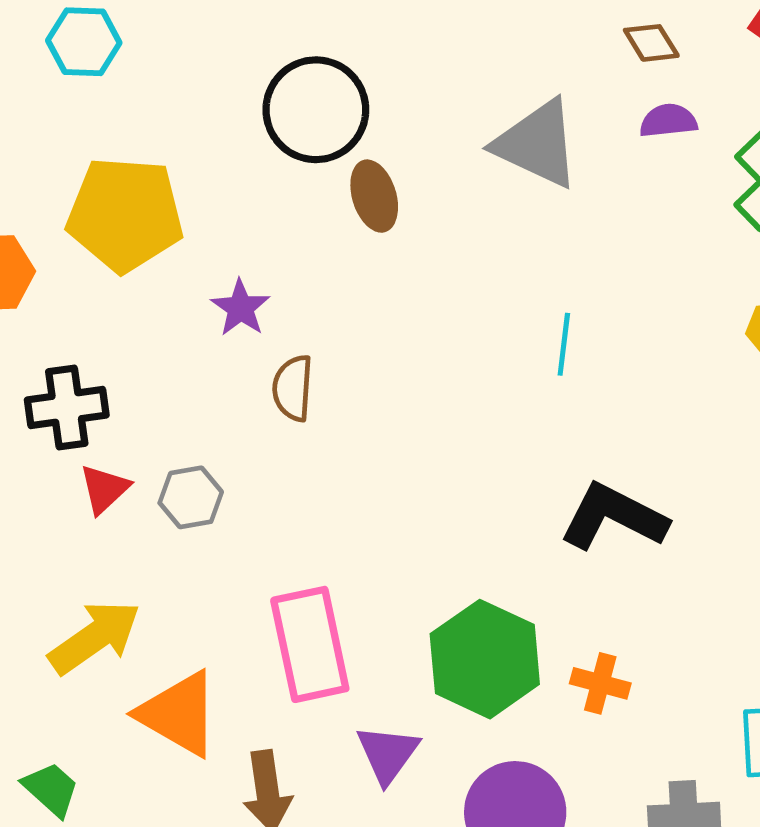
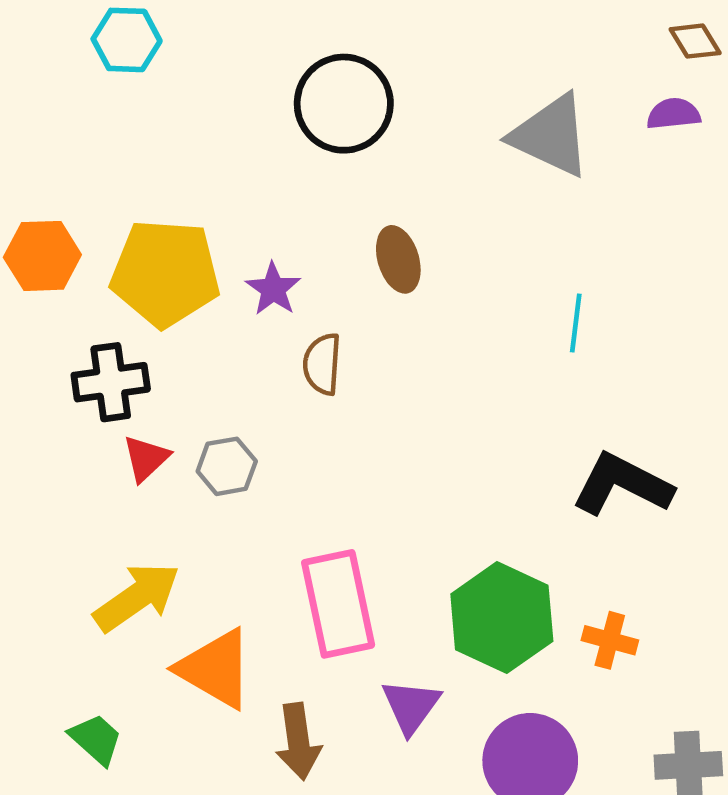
brown diamond: (651, 43) -> (695, 41), moved
brown ellipse: (374, 196) -> (398, 259), moved
yellow pentagon: (125, 214) -> (165, 273), moved

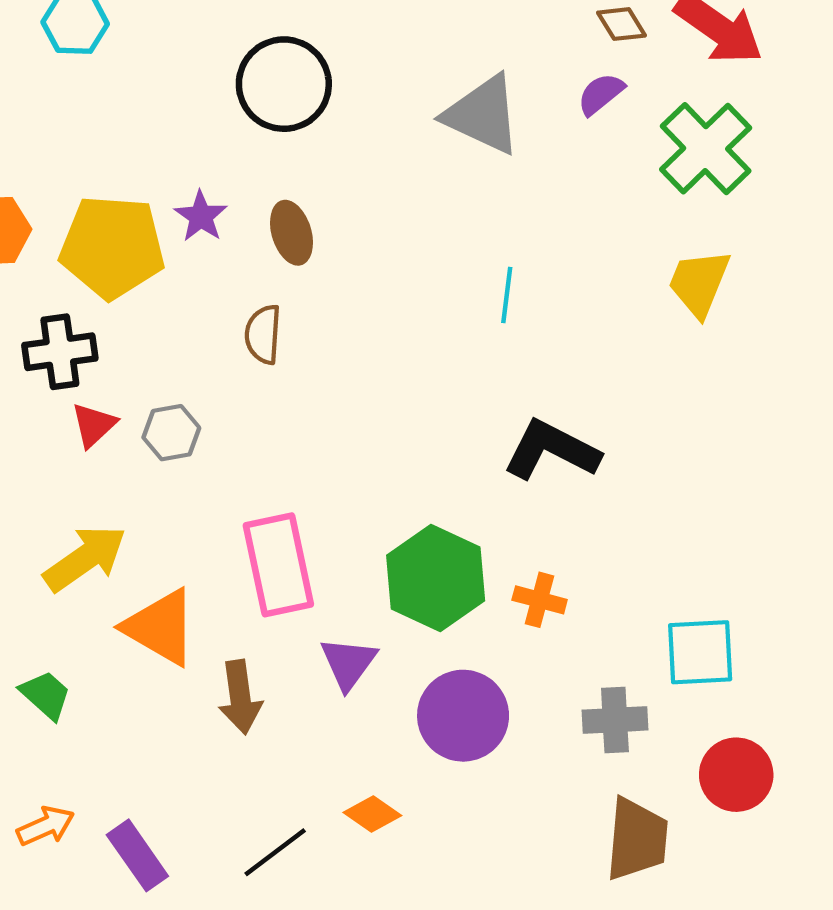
purple semicircle: (673, 114) -> (601, 94), turned -33
brown ellipse: (398, 259) -> (292, 233), moved
purple star: (273, 289) -> (201, 216), moved

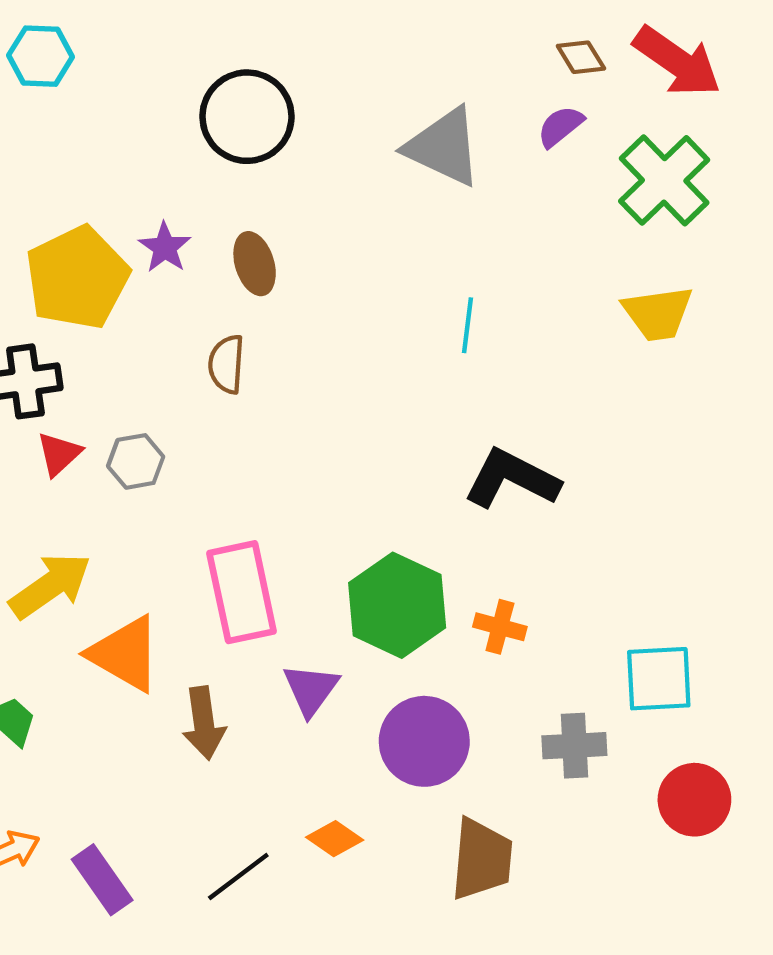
yellow pentagon: (112, 247) -> (77, 278), turned -30
yellow trapezoid: (699, 283) -> (658, 313), turned -120
brown trapezoid: (637, 839) -> (482, 859), moved

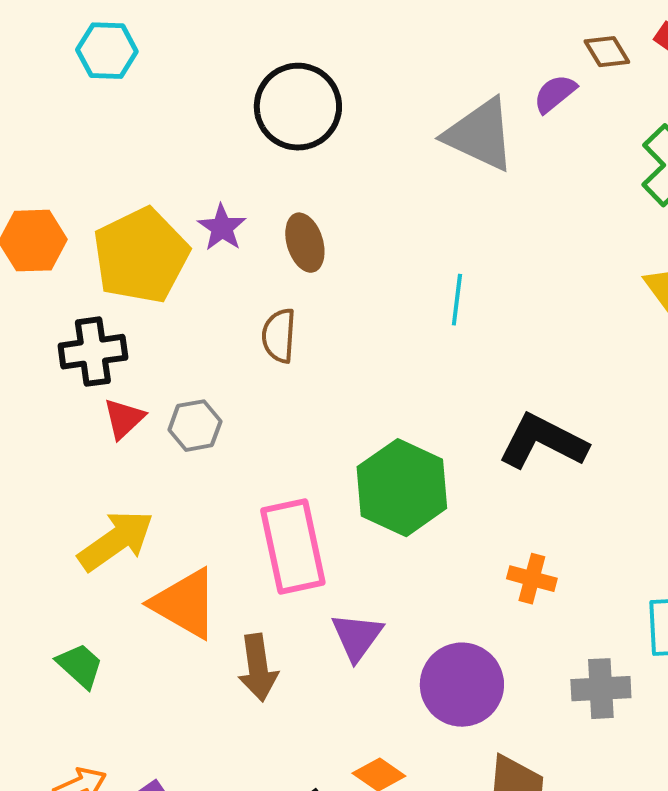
purple semicircle: (560, 126) -> (555, 94), moved
cyan line: (467, 325) -> (457, 300), moved
green hexagon: (397, 605) -> (402, 488), moved

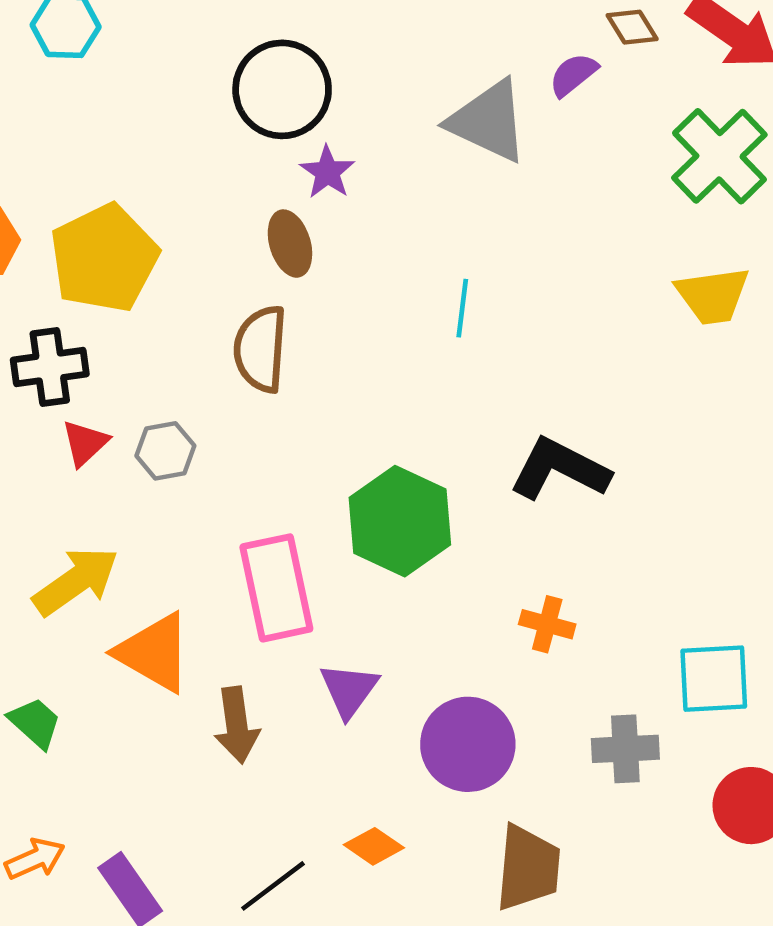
purple star: (222, 228) -> (327, 172), moved
brown semicircle: (279, 336) -> (261, 349), size x1.4

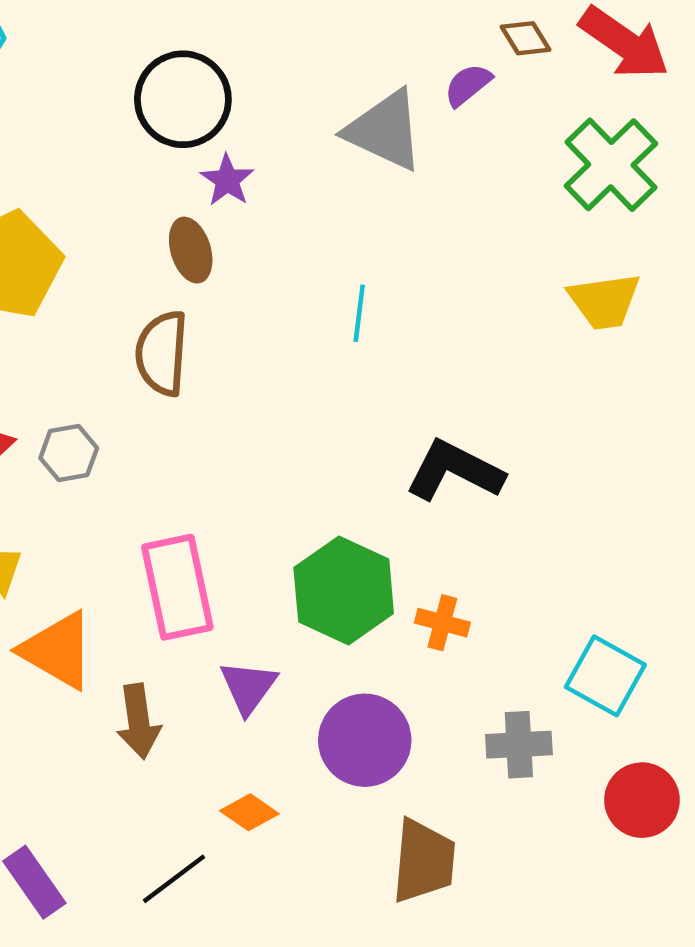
green hexagon: (400, 521) -> (344, 591), moved
cyan square: (714, 679) -> (605, 676), turned 32
orange diamond: (374, 846) -> (249, 812), moved

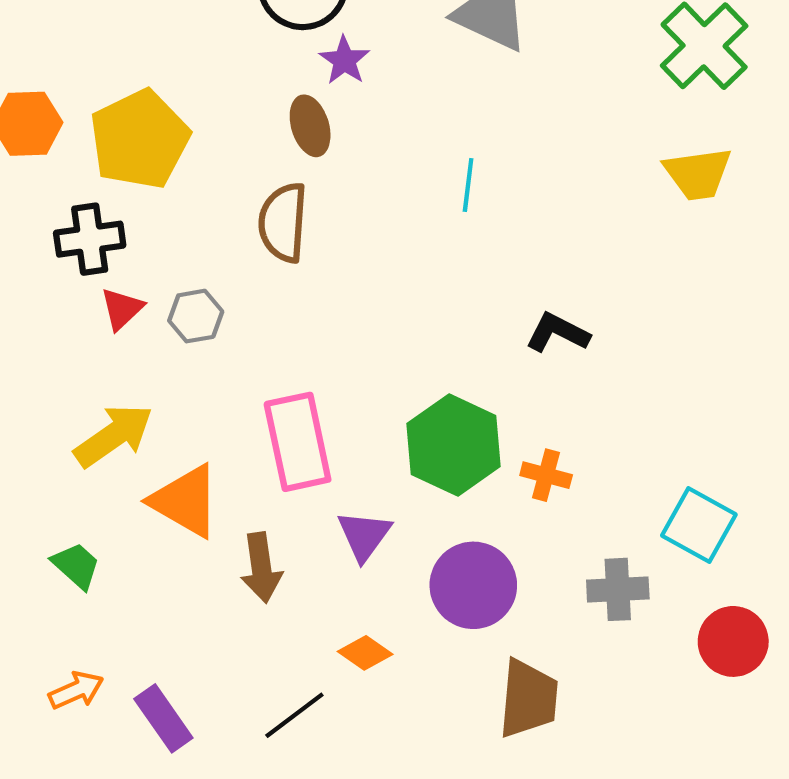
black L-shape: (455, 471) -> (557, 333), size x0.7

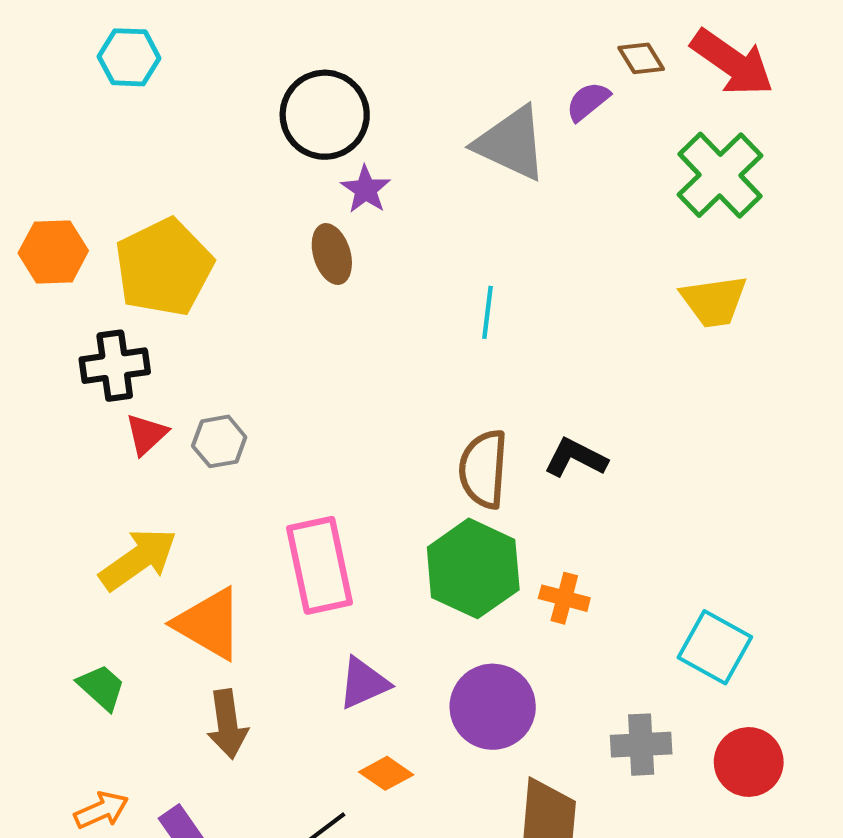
brown semicircle: (283, 222) -> (483, 469), moved
purple triangle: (364, 535) -> (364, 683), moved, turned 30
brown arrow: (261, 568) -> (227, 724), moved
gray cross: (618, 589) -> (641, 745), moved

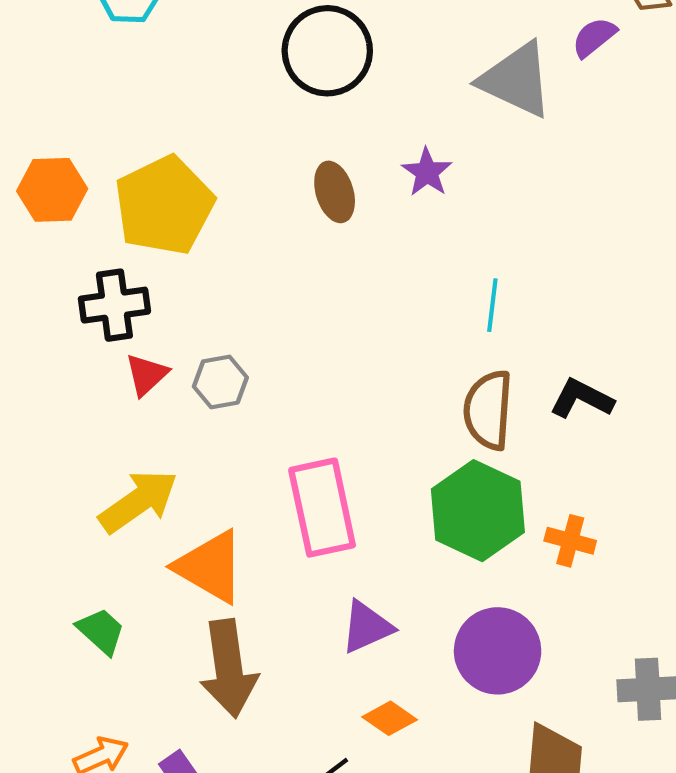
purple star: (366, 189) -> (427, 172), moved
cyan line: (488, 312) -> (492, 305), moved
brown arrow: (227, 724) -> (229, 668), size x1.4

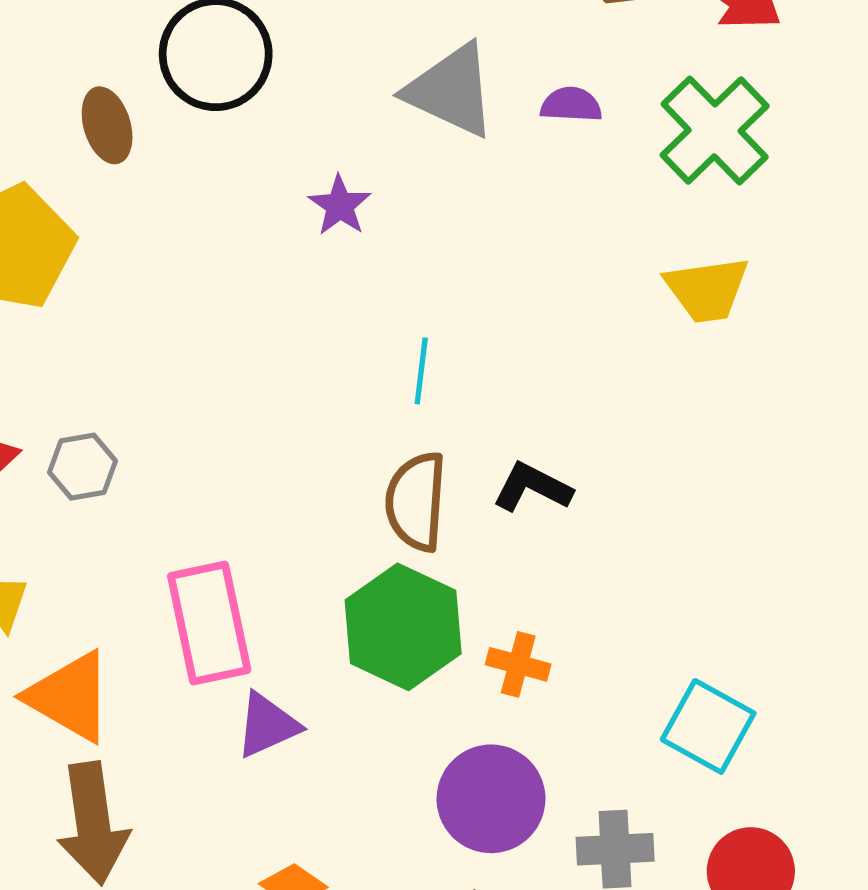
purple semicircle: (594, 37) -> (571, 105), moved, turned 42
brown ellipse: (335, 192) -> (107, 125), moved
purple triangle: (367, 627) -> (267, 725), moved
purple circle: (498, 651) -> (491, 799), moved

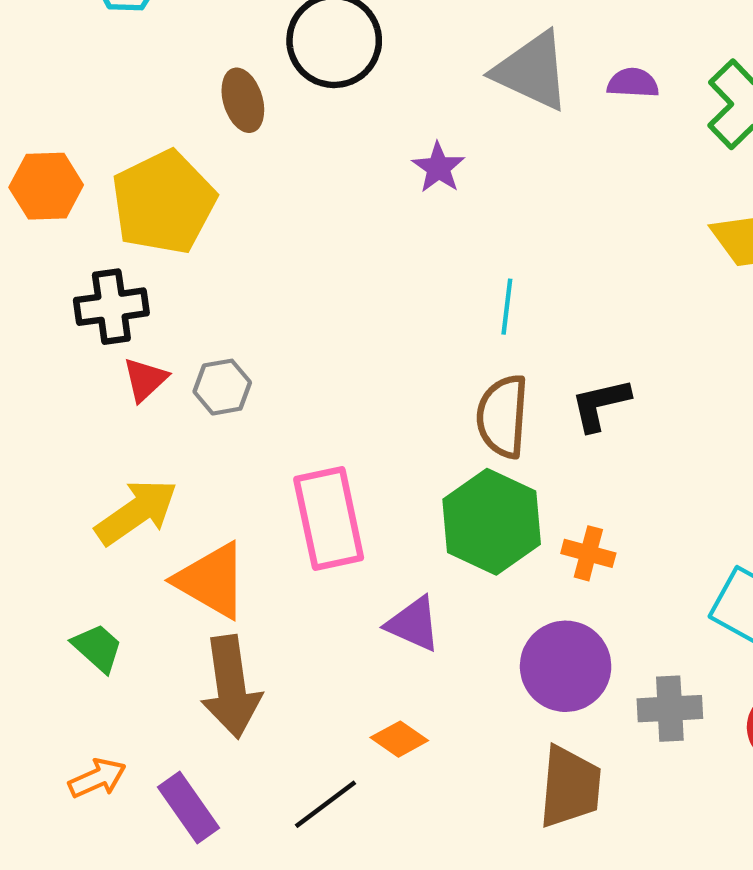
black L-shape: (532, 487) -> (600, 404), turned -40
purple triangle: (267, 725) -> (413, 624), moved, turned 48

